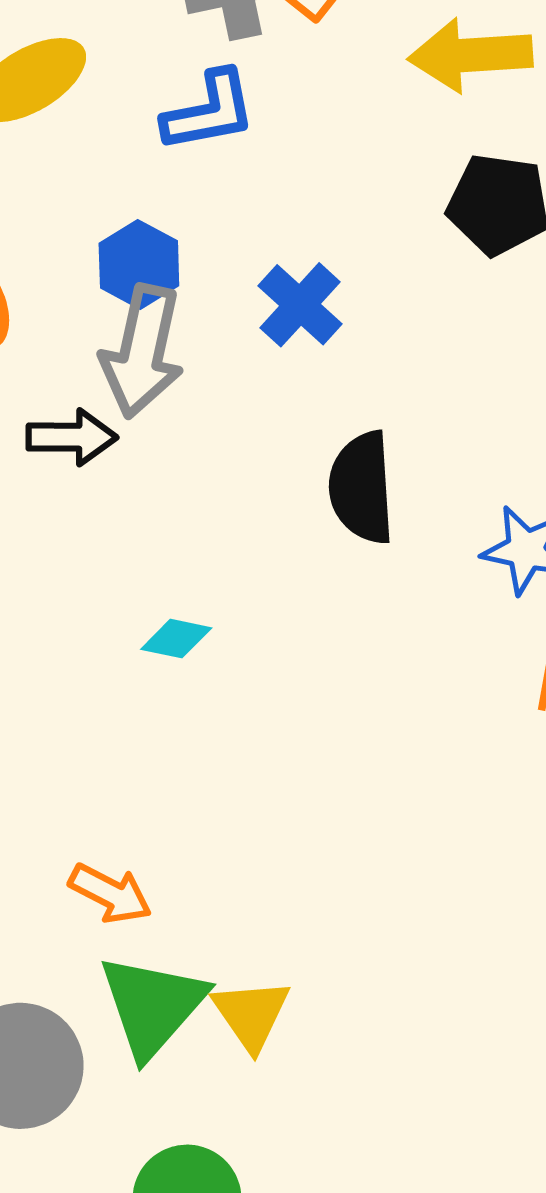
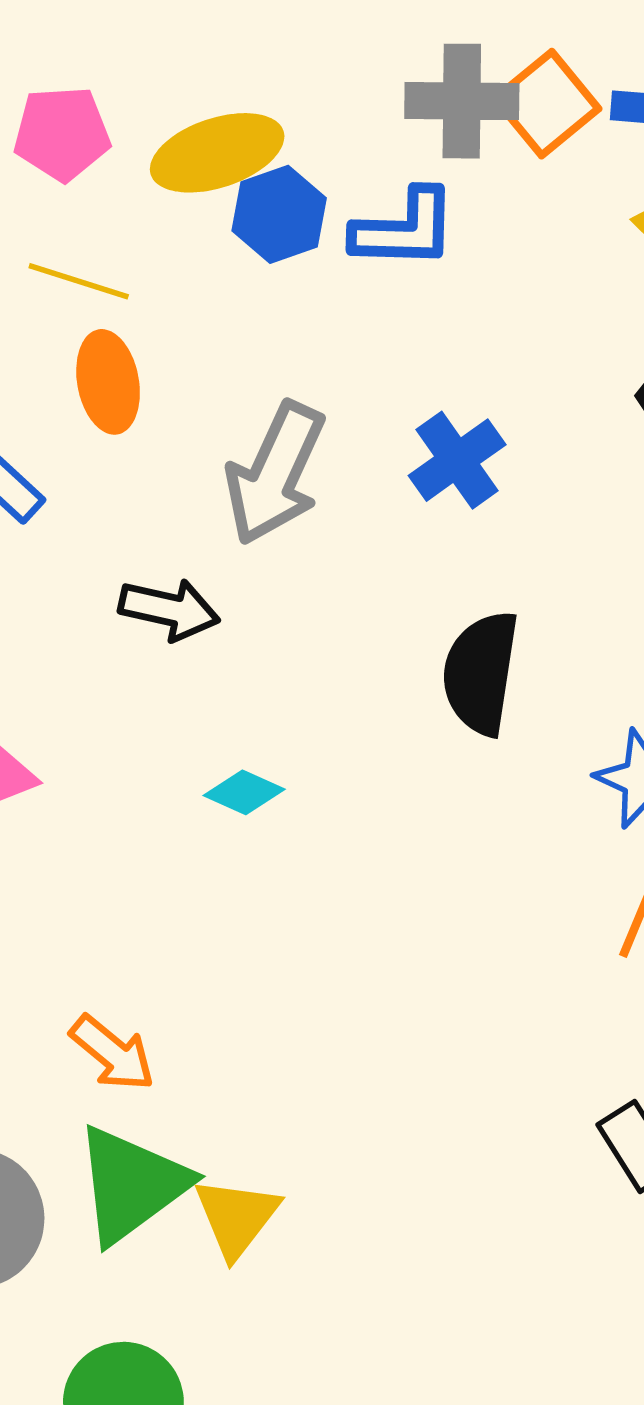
blue hexagon: (139, 264) -> (279, 214), moved
black arrow: (72, 437) -> (169, 609), moved

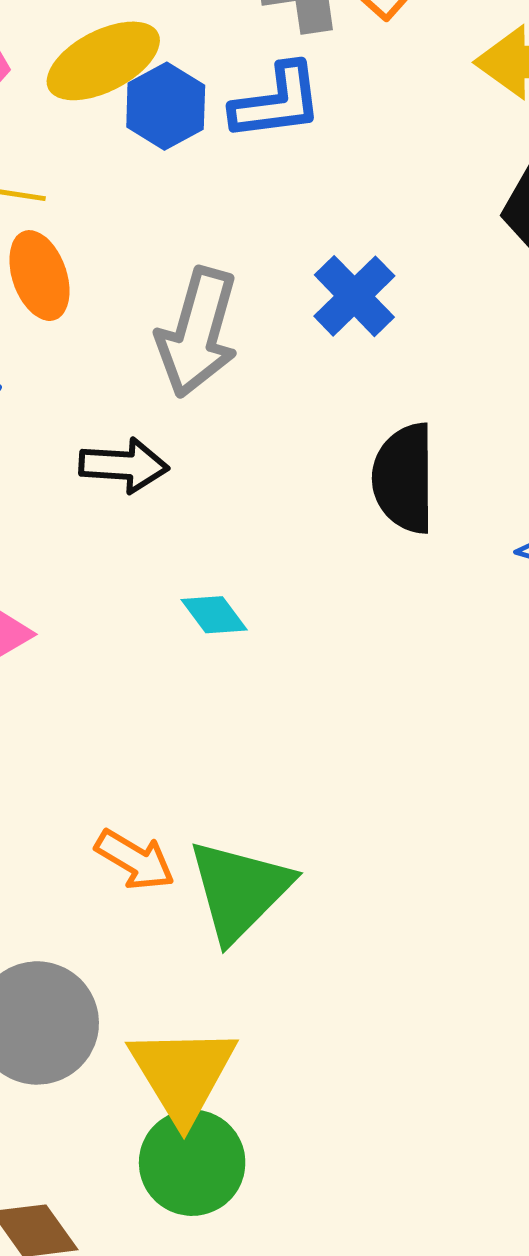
cyan diamond: (244, 792) -> (214, 615), turned 38
green triangle: (132, 1185) -> (240, 890), moved
yellow triangle: (237, 1217) -> (183, 1074), moved, size x1.4

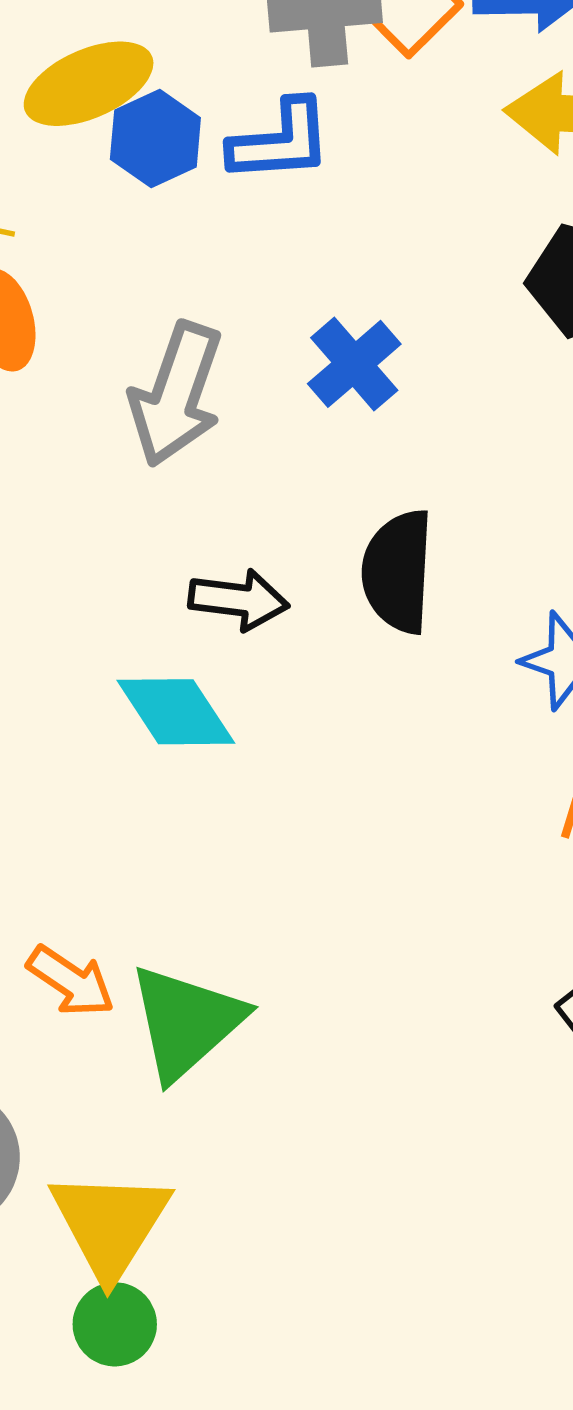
black arrow: (124, 465) -> (239, 600), moved
cyan diamond: (214, 615) -> (176, 712), size x1.6
green circle: (192, 1163) -> (115, 1324), size x0.7

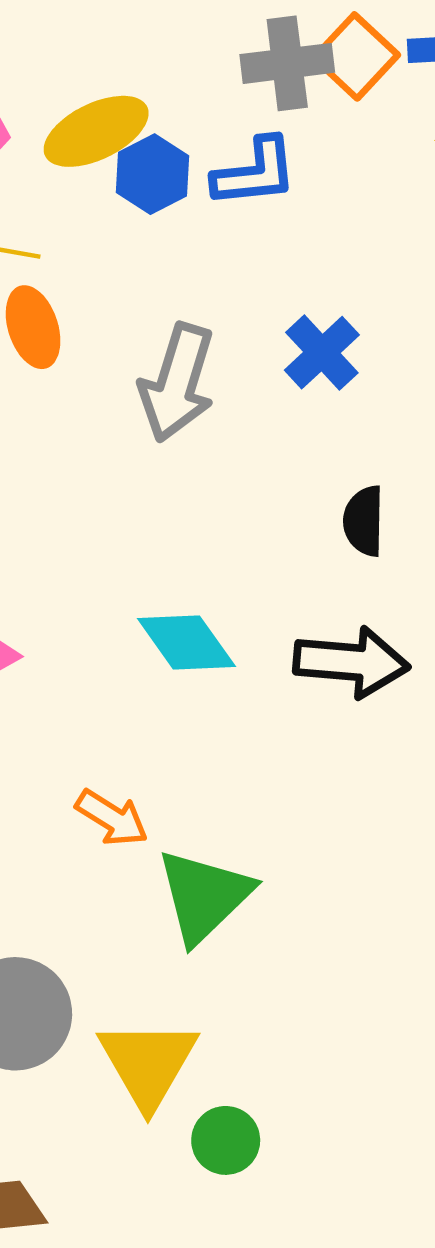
black semicircle: (398, 571) -> (364, 521), size x0.7
black arrow: (239, 600) -> (351, 662), moved, size x1.4
orange arrow: (71, 981) -> (112, 818), moved
green circle: (115, 1324) -> (226, 1140), moved

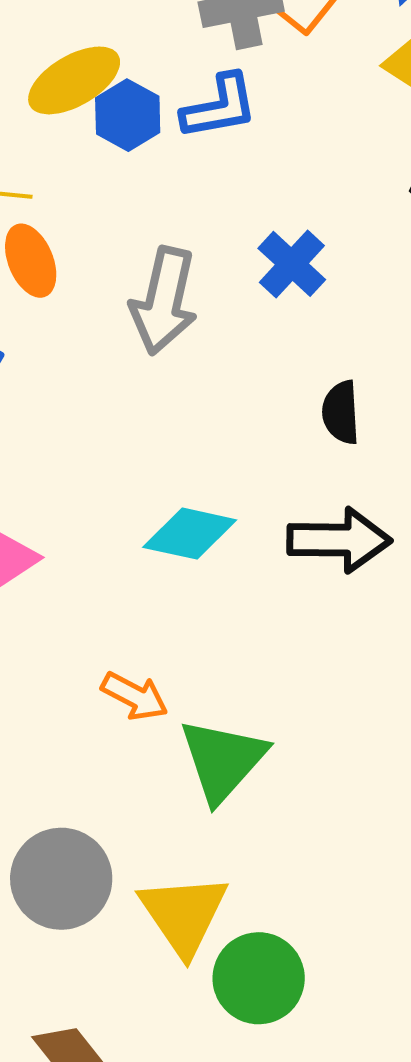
cyan diamond: (186, 642) -> (190, 534), turned -38
green circle: (226, 1140) -> (259, 978), size x1.5

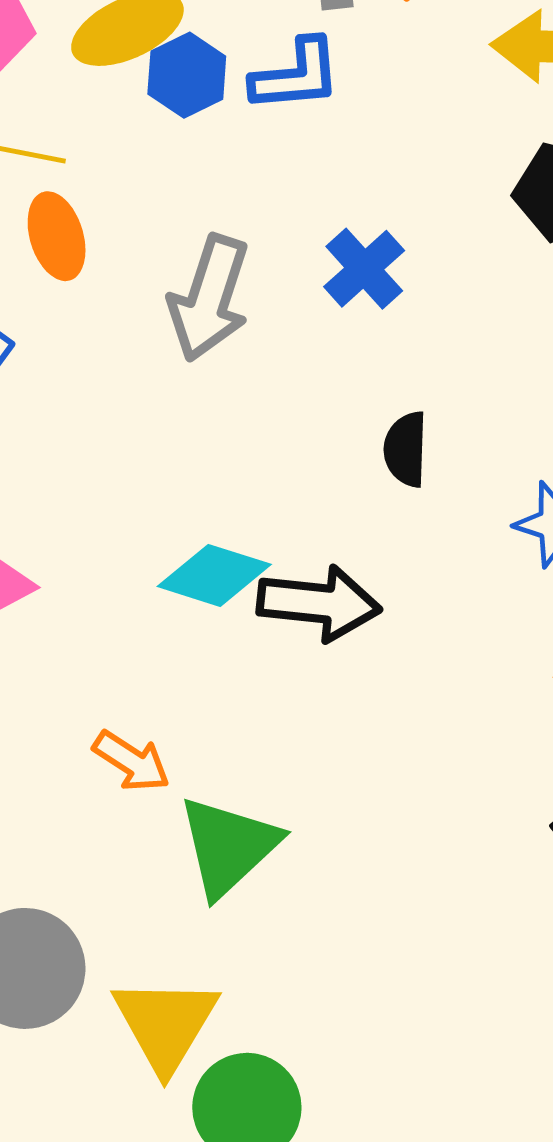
black arrow: (339, 540) -> (319, 603), moved

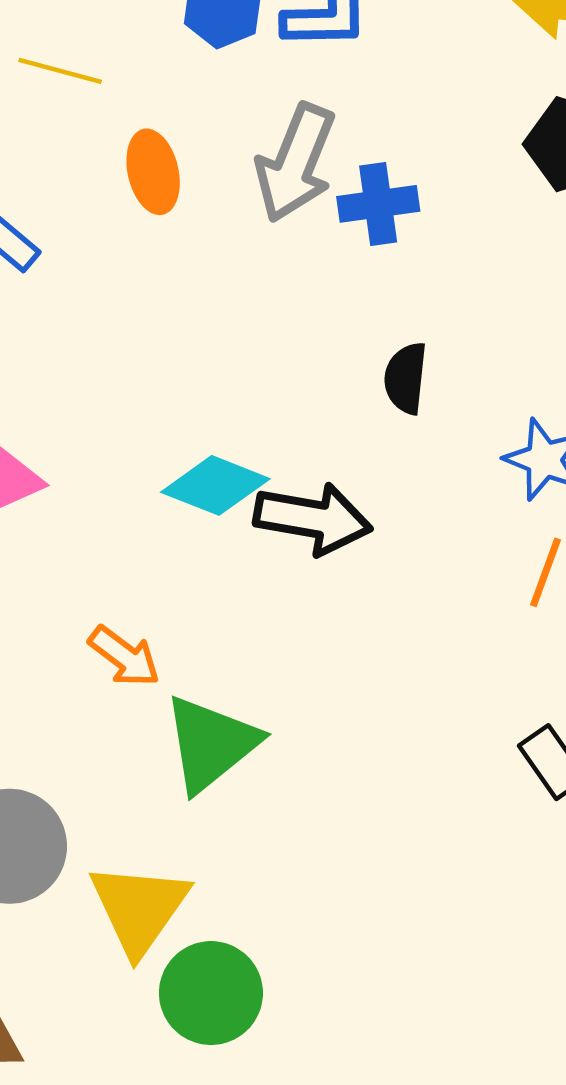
orange ellipse: (57, 236) -> (153, 172), moved
blue cross: (364, 269) -> (378, 204), turned 30
gray arrow: (209, 298) -> (295, 163), moved

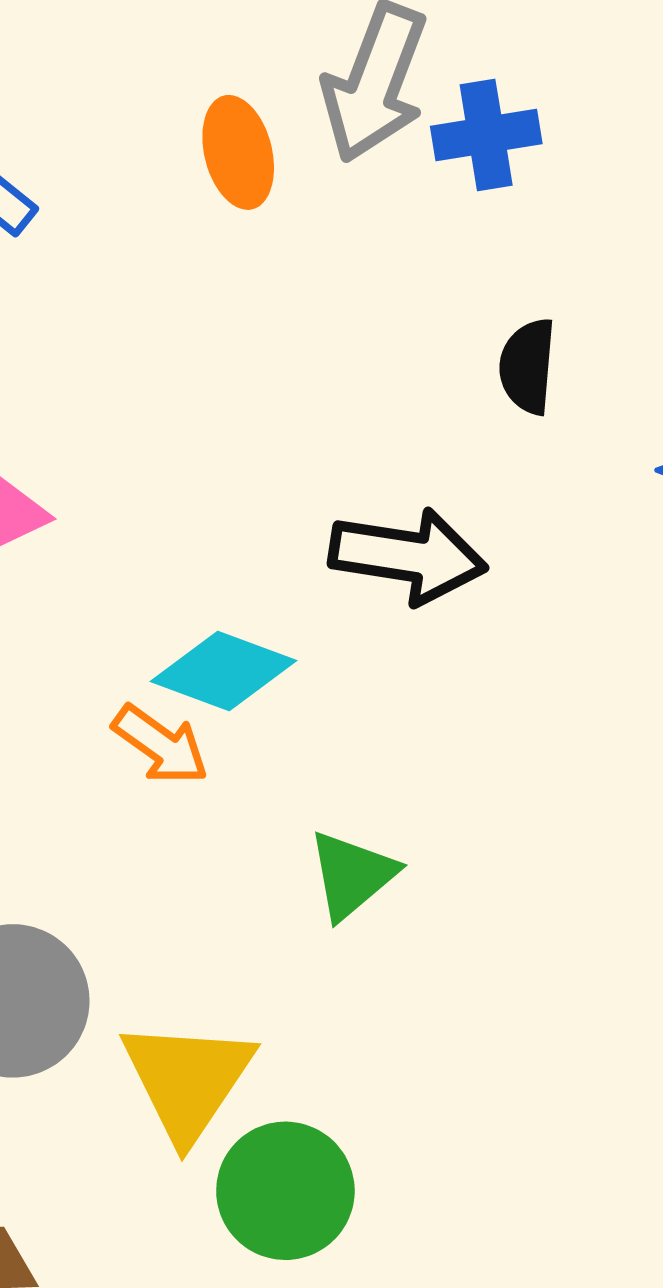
orange ellipse: (153, 172) -> (238, 152), moved
cyan diamond: (215, 485) -> (223, 671), moved
green triangle: (211, 744) -> (352, 875), moved, size x0.7

